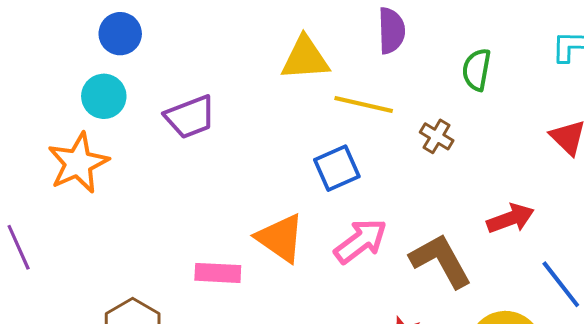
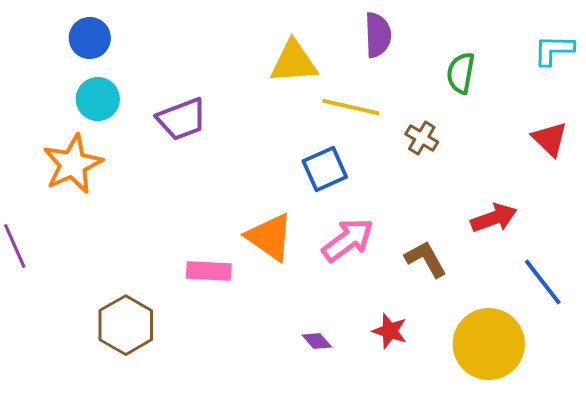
blue circle: (120, 34) -> (90, 38), moved
brown L-shape: (441, 261) -> (426, 259), size x0.7

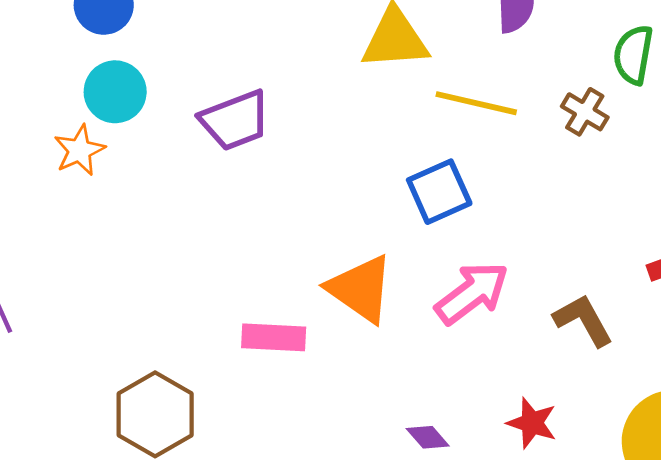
brown cross: (422, 138) -> (585, 112), moved
orange star: (73, 164) -> (79, 150), moved, size x0.6

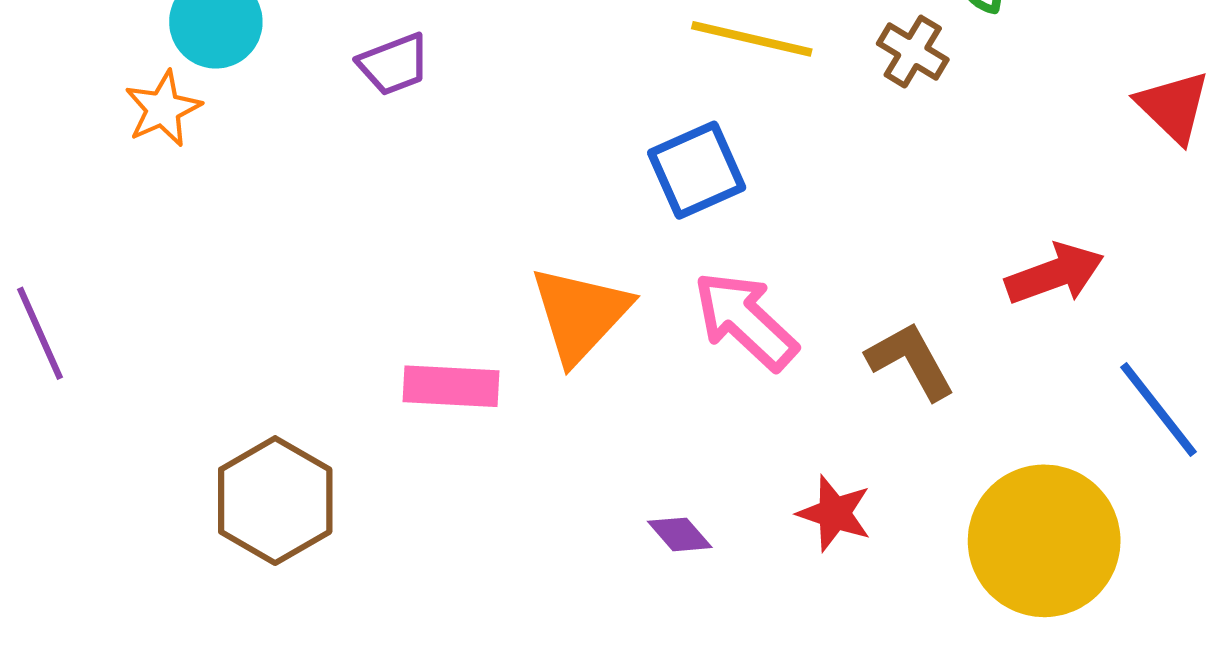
purple trapezoid: (235, 120) -> (394, 64), size x0.7
orange triangle: (361, 289) -> (580, 314), turned 38
pink arrow: (472, 293) -> (745, 321), turned -100

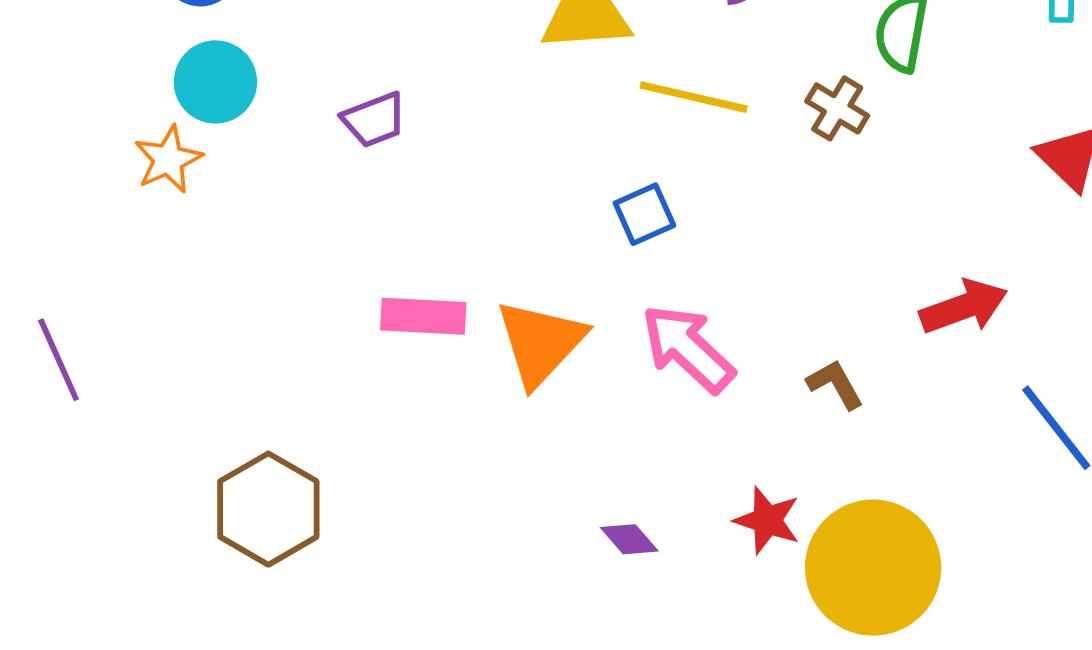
blue square: (697, 170) -> (644, 214), size x0.7
brown L-shape: (911, 361) -> (835, 384), size x0.7
pink rectangle: (451, 386) -> (423, 316), moved
yellow circle: (1044, 541) -> (873, 568), moved

